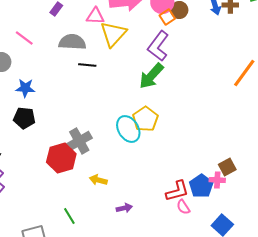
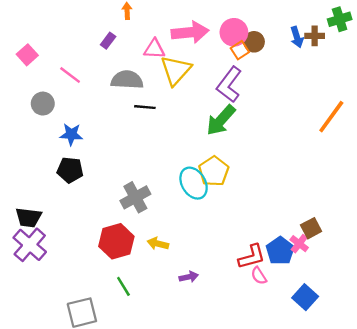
red hexagon: (61, 158) -> (116, 241), moved
pink cross: (217, 180) -> (299, 244), turned 35

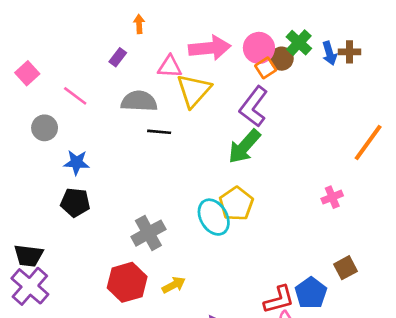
green cross: (340, 19) -> (299, 43), moved, turned -30
yellow arrow: (158, 244) -> (174, 285), turned 138
pink cross: (299, 244) -> (332, 197), moved, turned 30

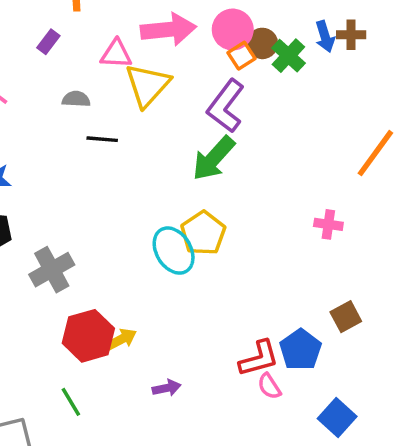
green cross: (299, 43) -> (288, 56), moved
gray semicircle: (139, 101) -> (76, 99), size x0.6
pink cross: (332, 197) -> (328, 224), turned 30
gray cross: (148, 233) -> (52, 270), moved
red hexagon: (127, 282) -> (88, 336), moved

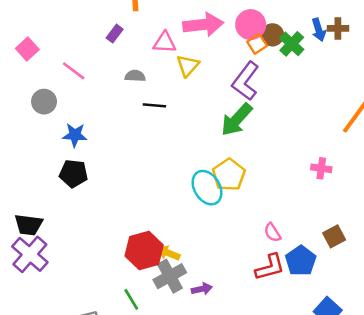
yellow triangle: (147, 85) -> (188, 66), size x0.7
gray cross: (52, 270) -> (170, 276), moved
yellow arrow: (121, 339) -> (169, 253), turned -130
pink semicircle: (269, 386) -> (272, 233), moved

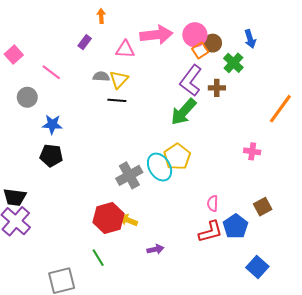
brown cross: (338, 28) -> (217, 88), moved
green cross: (292, 44) -> (233, 63), moved
yellow triangle: (188, 66) -> (119, 80), moved
pink semicircle: (272, 233) -> (213, 203), turned 35
gray cross: (170, 276) -> (129, 175), moved

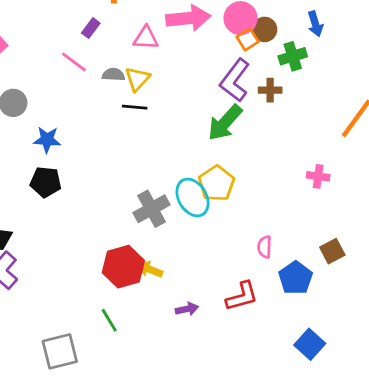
green cross: (233, 63) -> (293, 56), turned 30
pink line: (51, 72) -> (74, 62), moved
red L-shape: (211, 232) -> (242, 296), moved
blue square: (257, 267) -> (310, 344), moved

